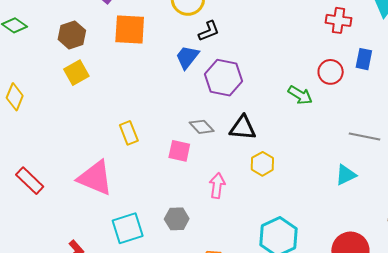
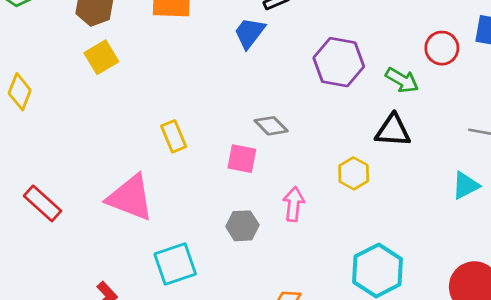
purple hexagon: (223, 78) -> (339, 62), moved
black triangle: (243, 128) -> (393, 131), moved
gray hexagon: (177, 219) -> (242, 226), moved

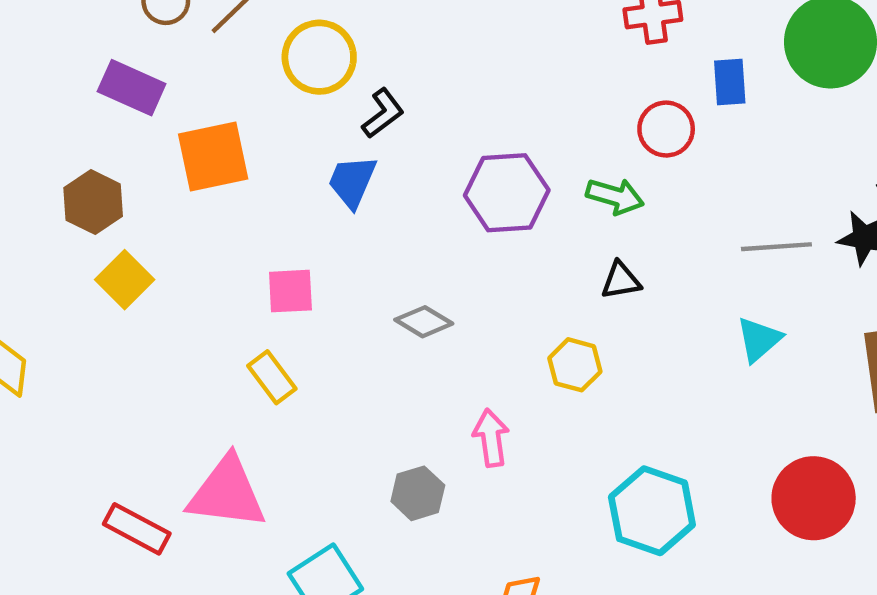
black triangle: (393, 131) -> (621, 281), size x0.7
pink square: (242, 159) -> (290, 291), moved
red rectangle: (43, 203) -> (137, 529), moved

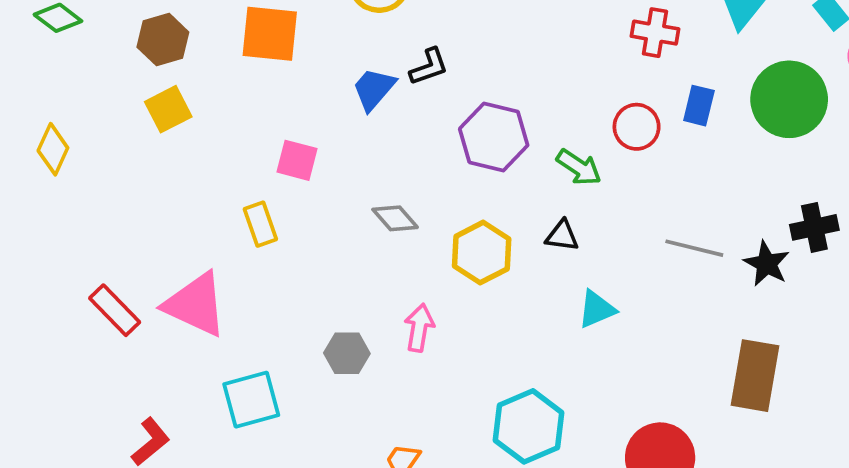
black L-shape: (383, 113) -> (429, 67), moved
cyan triangle: (759, 339) -> (597, 309), moved
yellow hexagon: (575, 365) -> (482, 253), moved, size x1.4

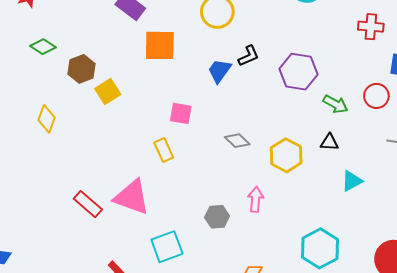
brown hexagon: (163, 40) -> (82, 69), moved
red circle: (637, 127) -> (376, 96), moved
purple hexagon: (494, 137) -> (299, 72), moved

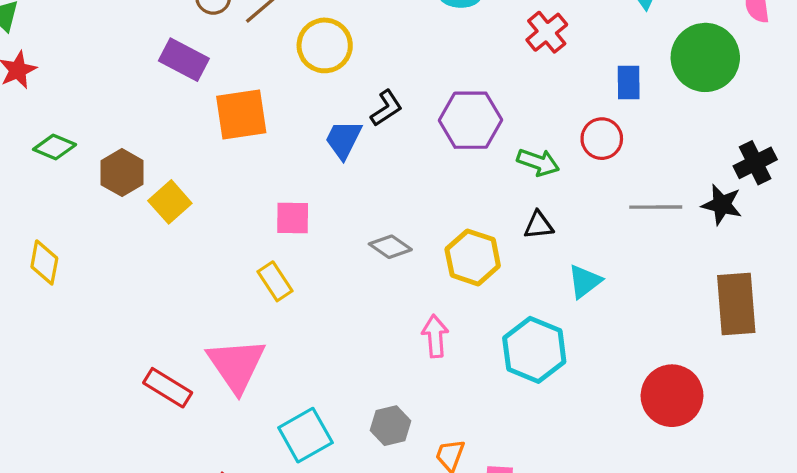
red cross: (371, 27) -> (547, 32), moved, turned -35
yellow diamond: (47, 119) -> (44, 262), moved
pink triangle: (132, 197) -> (236, 365), turned 45
gray hexagon: (217, 217) -> (391, 426), moved
cyan hexagon: (320, 248) -> (534, 350), moved

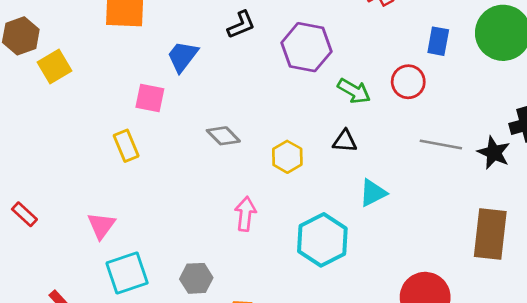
blue trapezoid: (343, 139) -> (183, 56), moved
yellow hexagon: (473, 257) -> (287, 157), size x0.7
pink triangle: (236, 365) -> (101, 226), moved, size x0.6
red rectangle: (168, 388) -> (24, 214), size x0.7

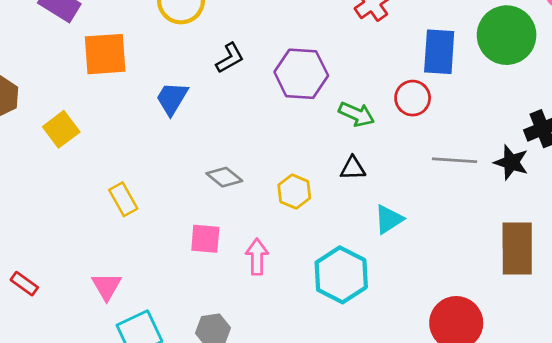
blue rectangle: (438, 41) -> (439, 52), size x1.5
yellow square: (55, 67) -> (61, 129), moved
pink square: (150, 98) -> (205, 239), moved

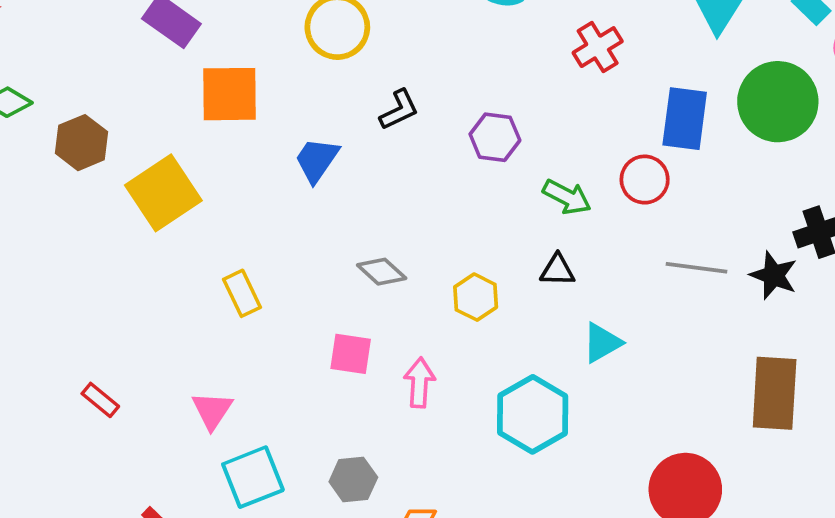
purple hexagon: (301, 74) -> (495, 137), size x0.7
yellow square: (61, 129) -> (163, 193), size x1.5

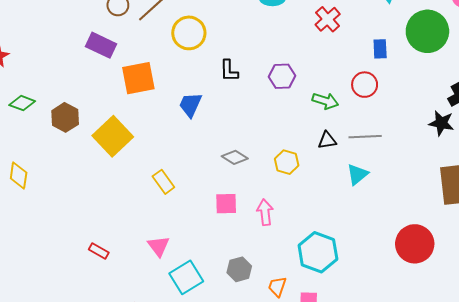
black L-shape: (399, 110) -> (229, 71), turned 125
blue rectangle: (685, 119) -> (380, 49), size x0.6
gray line: (697, 268) -> (365, 137), moved
cyan hexagon: (533, 414) -> (318, 252), moved

